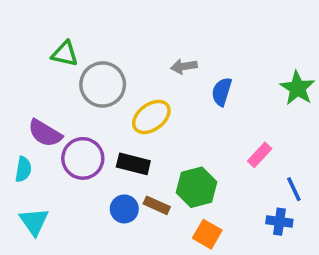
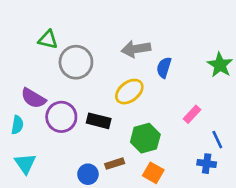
gray arrow: (184, 66) -> (136, 49), size x1.5
yellow ellipse: (151, 117) -> (129, 92), moved
brown rectangle: (157, 205) -> (115, 164), moved, turned -42
blue circle: (124, 209) -> (88, 174), moved

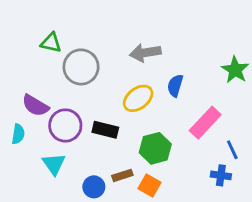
blue semicircle: (164, 68) -> (175, 86), moved
pink rectangle: (192, 114) -> (205, 123), size x1.6
cyan triangle: (25, 164) -> (54, 164), moved
orange square: (153, 173) -> (150, 185), moved

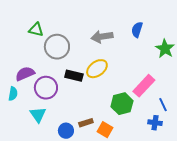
blue semicircle: (175, 86) -> (137, 30), moved
purple semicircle: (35, 105) -> (25, 74), turned 126
black rectangle: (105, 130) -> (74, 76), moved
green hexagon: (155, 148) -> (122, 104), moved

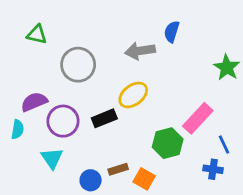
green triangle: (36, 30) -> (37, 34), moved
blue semicircle: (137, 30) -> (172, 32), moved
black rectangle: (74, 76) -> (104, 118), moved, turned -36

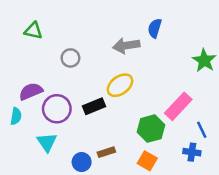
gray circle: (78, 65) -> (70, 58), size x0.6
orange square: (144, 179) -> (147, 161), moved

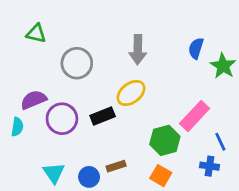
blue semicircle: (155, 28) -> (196, 48), moved
gray arrow: (126, 46) -> (138, 50), turned -80
gray circle: (70, 58) -> (77, 63), size x1.5
cyan triangle: (47, 142) -> (54, 173), moved

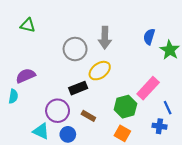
gray circle: (77, 63) -> (75, 49), moved
purple circle: (62, 119) -> (58, 111), moved
brown rectangle: (116, 166) -> (88, 116), moved, turned 48
cyan triangle: (54, 173) -> (41, 131), turned -30

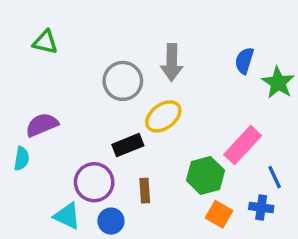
brown rectangle: (88, 116) -> (145, 191), turned 56
orange square: (122, 133) -> (219, 214), moved

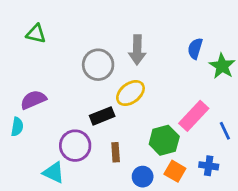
blue line: (275, 177) -> (225, 131), moved
blue circle: (111, 221) -> (143, 177), moved

